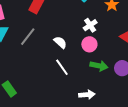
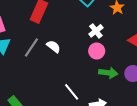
white semicircle: (60, 42) -> (53, 47), moved
white line: (62, 67) -> (72, 92), moved

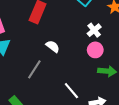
gray line: (31, 48) -> (34, 69), moved

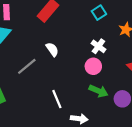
white cross: (94, 30) -> (98, 46), turned -32

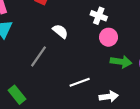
white cross: (98, 46) -> (99, 16), moved
white line: (57, 99) -> (80, 82), turned -72

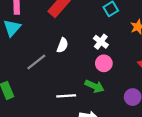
white semicircle: (60, 31) -> (62, 45), turned 56
green arrow: (121, 62) -> (94, 86), moved

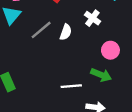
white cross: (101, 42) -> (92, 18), moved
gray line: (36, 62) -> (41, 30), moved

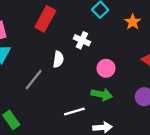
gray line: (41, 30) -> (34, 80), moved

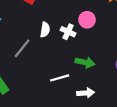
white cross: (82, 40) -> (68, 32), moved
pink circle: (106, 68) -> (87, 20), moved

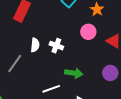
pink circle: (87, 20) -> (88, 32), moved

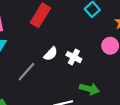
white semicircle: (35, 45) -> (51, 54), turned 32

